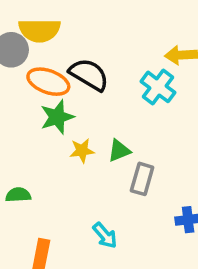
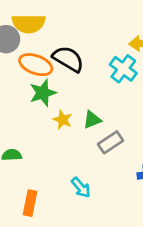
yellow star: (82, 151) -> (63, 120), turned 30
gray rectangle: (142, 179) -> (111, 142), turned 40

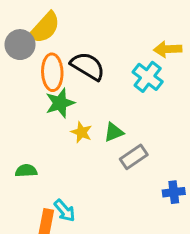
yellow semicircle: (29, 24) -> (45, 28), turned -48
orange ellipse: (36, 65) -> (52, 72), turned 68
cyan arrow: (81, 188) -> (65, 211), moved

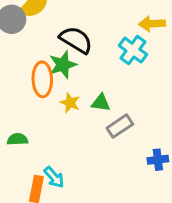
orange ellipse: (52, 72) -> (42, 79), moved
green star: (60, 103) -> (63, 65), moved
green triangle: (114, 132) -> (101, 103), turned 30

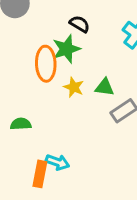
black semicircle: (76, 40) -> (80, 24), size x0.6
cyan arrow: (54, 177) -> (58, 162), turned -30

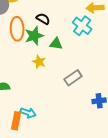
orange ellipse: (46, 64) -> (17, 29), moved
green triangle: (105, 87) -> (56, 44), moved

